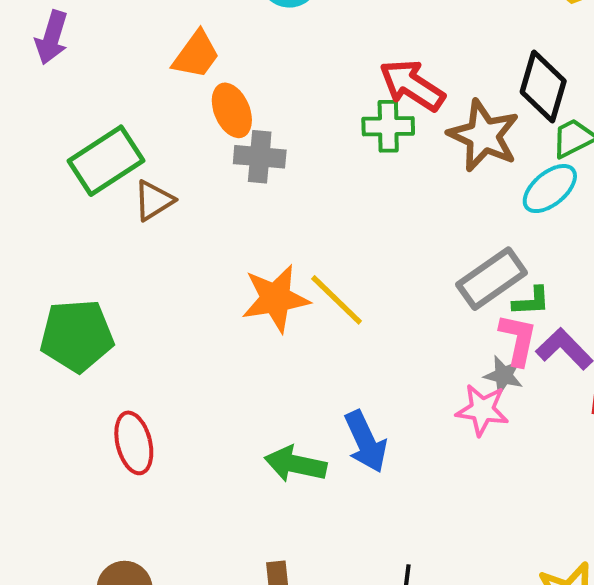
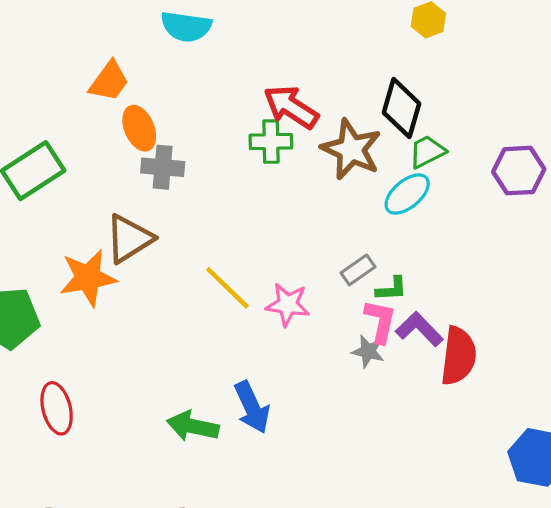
brown triangle: (154, 200) -> (129, 239), moved, size x1.4
gray rectangle: (492, 279) -> (358, 270), size x0.6
orange star: (276, 299) -> (88, 278), moved
pink star: (482, 410) -> (288, 305), moved

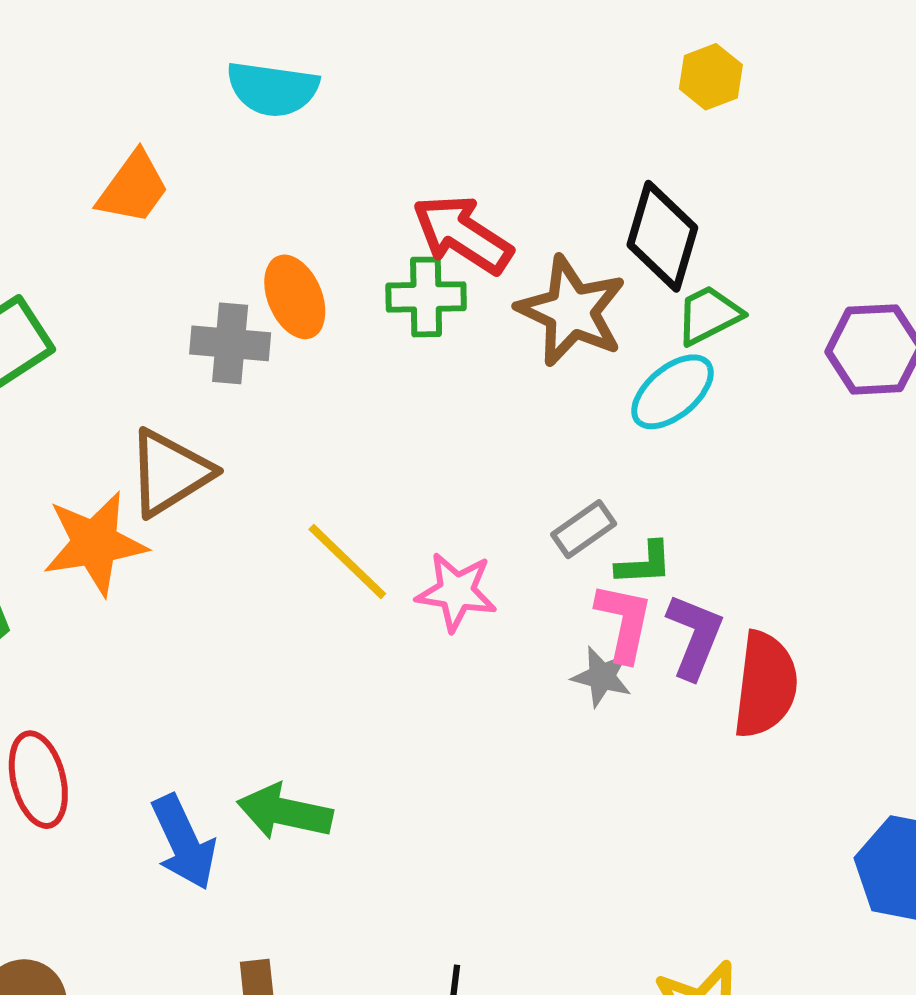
orange ellipse: (139, 128) -> (295, 297), moved
purple L-shape: (419, 329) -> (695, 636), turned 66
blue arrow: (252, 407) -> (184, 842), moved

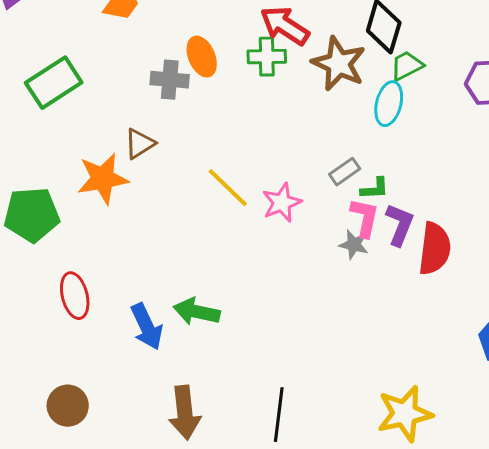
cyan ellipse: (672, 392) -> (389, 104), turned -36
brown triangle: (170, 473) -> (140, 144), size x0.7
pink star: (456, 592) -> (282, 203), turned -30

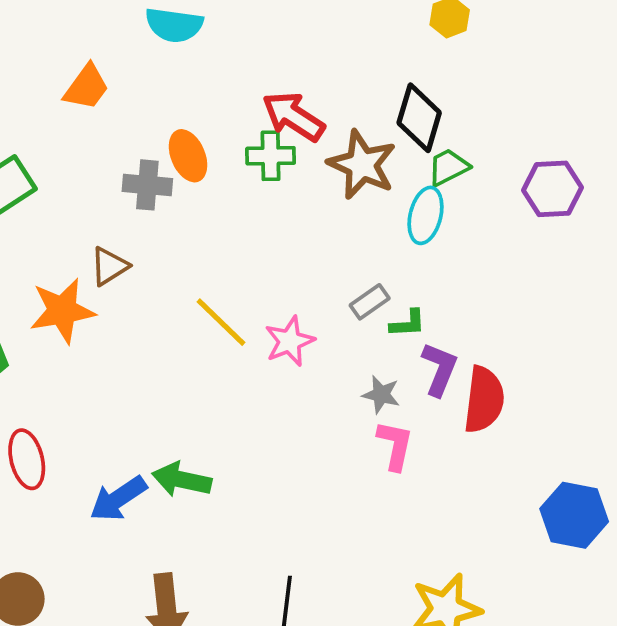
pink L-shape: (365, 218) -> (395, 445), moved
blue arrow: (147, 327) -> (118, 499), turned 81

